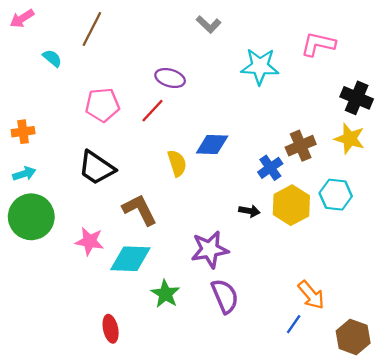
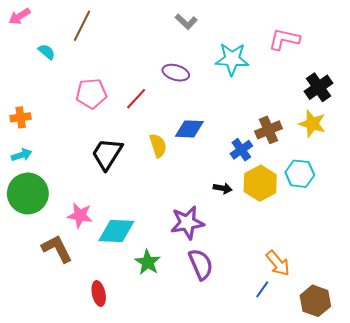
purple ellipse: (170, 78) -> (176, 73), moved
black cross: (357, 98) -> (319, 87), turned 32
black trapezoid: (97, 168) -> (107, 154), moved, turned 88
brown L-shape: (140, 210) -> (57, 249), moved

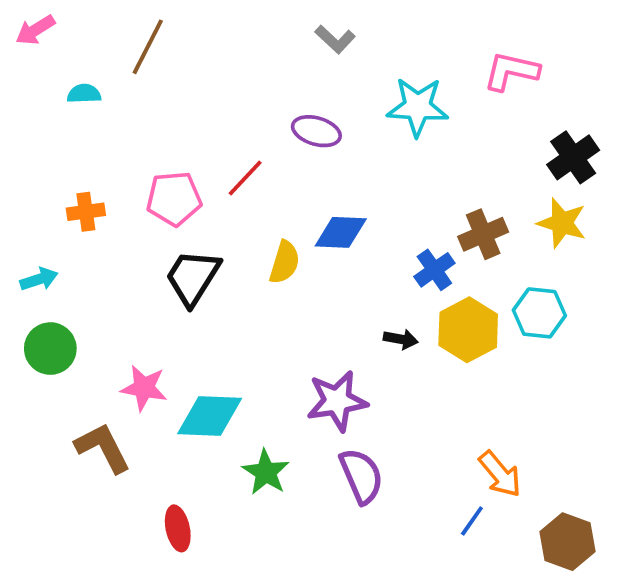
cyan semicircle: (47, 52) -> (84, 94), turned -42
pink pentagon: (91, 93) -> (174, 199), moved
orange cross: (21, 117) -> (86, 212), moved
yellow semicircle: (158, 146) -> (285, 262), turned 35
green circle: (28, 193) -> (50, 349), size x0.7

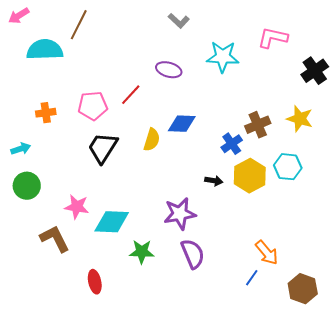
cyan semicircle: (84, 94) -> (45, 50), size x2.0
black cross: (573, 157) -> (315, 71), moved
green star: (266, 472) -> (142, 252), turned -30

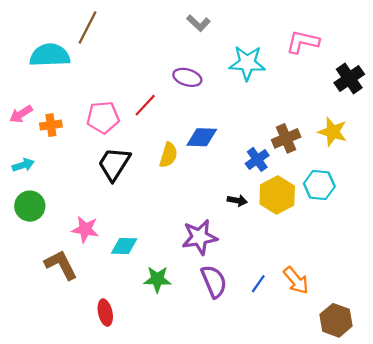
pink arrow: (19, 16) -> (21, 114), moved
cyan diamond: (112, 222) -> (124, 246), size x0.7
blue line: (252, 278) -> (258, 284), moved

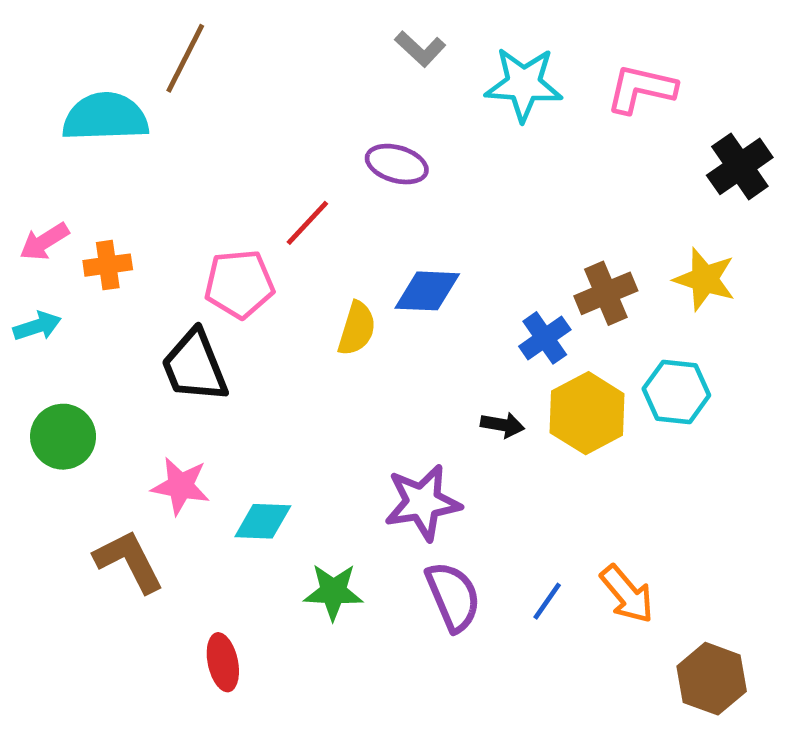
cyan star: (247, 63) -> (524, 84), moved
pink pentagon: (103, 117) -> (239, 284), moved
black trapezoid: (114, 164) -> (195, 366), moved, turned -54
cyan arrow: (23, 165) -> (37, 326), moved

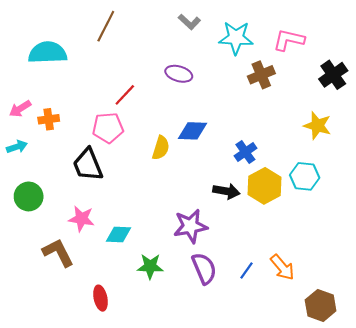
brown line: (185, 58) -> (106, 26), moved
red line: (307, 223) -> (125, 95), moved
brown cross: (606, 293) -> (261, 75), moved
black arrow: (502, 425) -> (226, 191), size x1.4

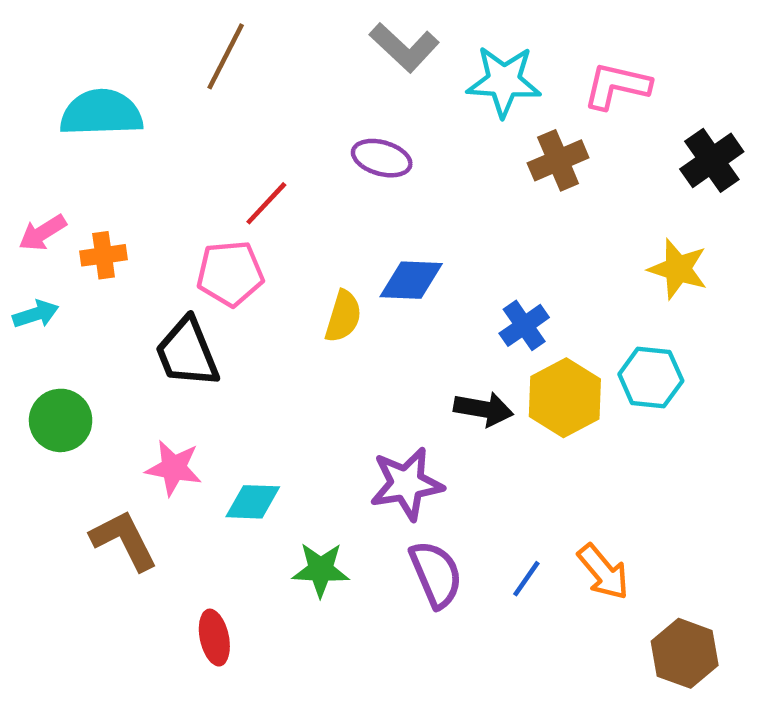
gray L-shape: (189, 22) -> (404, 47), size x1.4

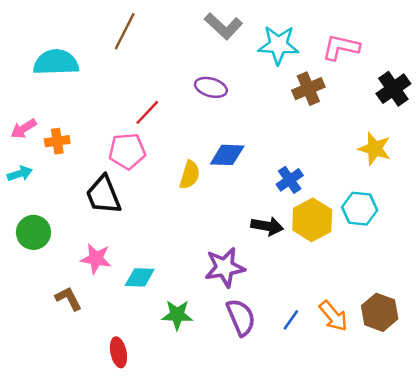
brown L-shape: (124, 540) -> (68, 299), size x0.7
brown hexagon: (685, 653) -> (380, 312), moved

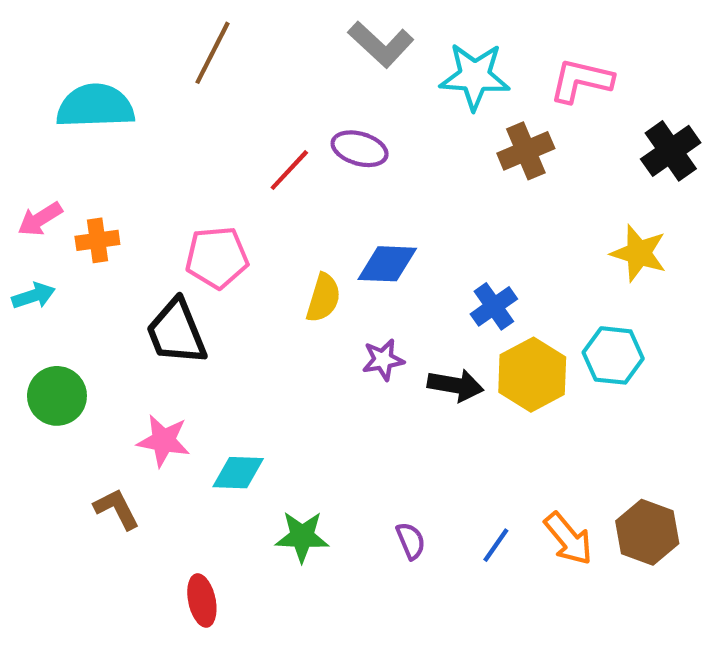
red line: (147, 112) -> (289, 170), moved
purple star: (225, 267) -> (383, 360), moved, size x0.6
purple semicircle: (241, 317) -> (411, 541), size x0.6

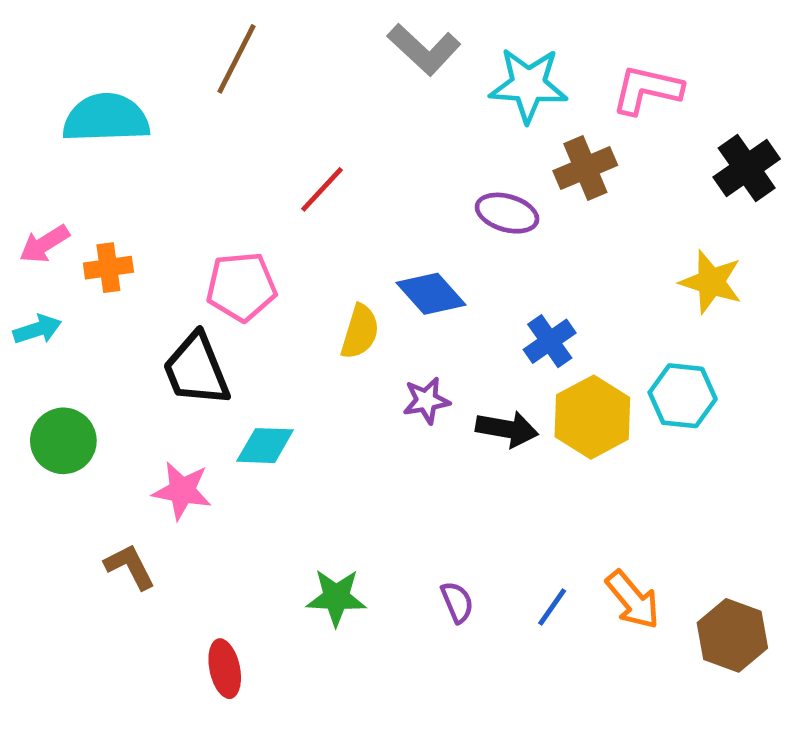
purple ellipse: (360, 149) -> (507, 213), moved
blue diamond: (387, 264) -> (431, 294), turned 46
cyan diamond: (238, 473) -> (265, 446), moved
brown hexagon: (647, 532) -> (732, 635), moved

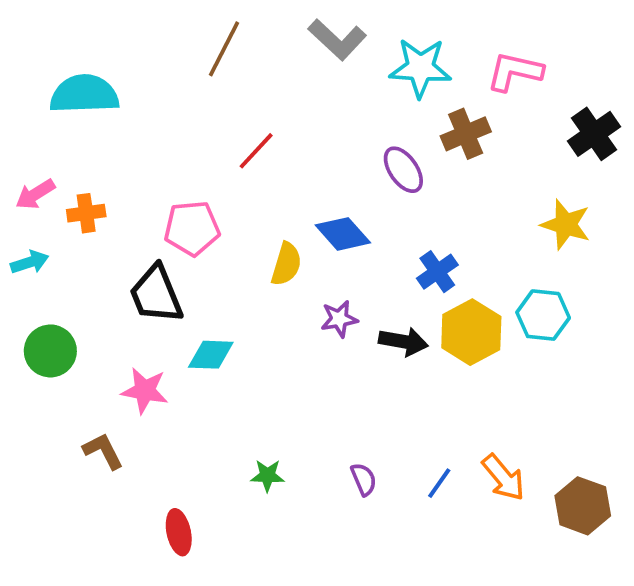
brown line: (237, 59) -> (224, 49), moved
purple ellipse: (507, 213) -> (403, 170), turned 39
green star: (336, 597) -> (267, 476), size x0.7

